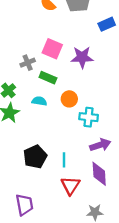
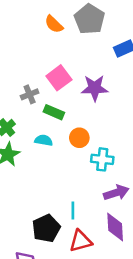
pink square: (52, 49) -> (59, 78), turned 30
black pentagon: (35, 157) -> (46, 228), moved
red triangle: (70, 186) -> (81, 241), turned 42

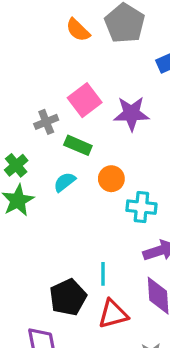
cyan semicircle: (44, 140) -> (65, 182), turned -48

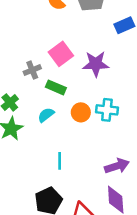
cyan cross: (141, 207) -> (107, 110), moved
cyan line: (103, 274) -> (60, 161), moved

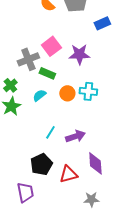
gray cross: (32, 70) -> (28, 59), size x1.5
cyan line: (60, 161) -> (50, 132), turned 32
purple arrow: (117, 166) -> (75, 136), moved

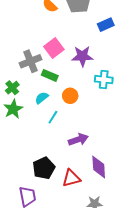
cyan cross: (88, 91) -> (104, 80), moved
cyan line: (50, 132) -> (53, 117), moved

